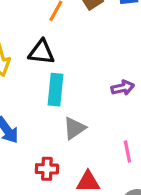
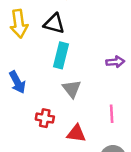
gray triangle: (74, 128) -> (72, 89), turned -42

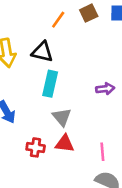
pink line: (112, 114) -> (102, 152), moved
red triangle: (76, 133) -> (65, 143), moved

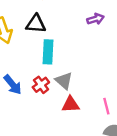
purple arrow: (105, 89) -> (96, 19), moved
red cross: (36, 147) -> (41, 85), moved, turned -35

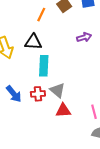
red cross: (41, 85) -> (38, 94), turned 32

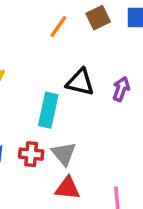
purple arrow: (84, 37) -> (121, 89), moved, turned -64
black triangle: (33, 42) -> (80, 82), moved

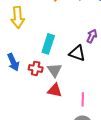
black triangle: (80, 82) -> (77, 53), moved

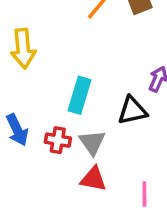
black triangle: (77, 53) -> (132, 111), turned -30

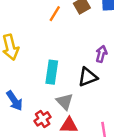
red cross: (58, 140) -> (43, 119), moved, turned -35

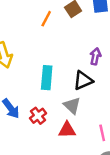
gray triangle: (65, 102) -> (72, 105), moved
red cross: (43, 119) -> (38, 116), moved

